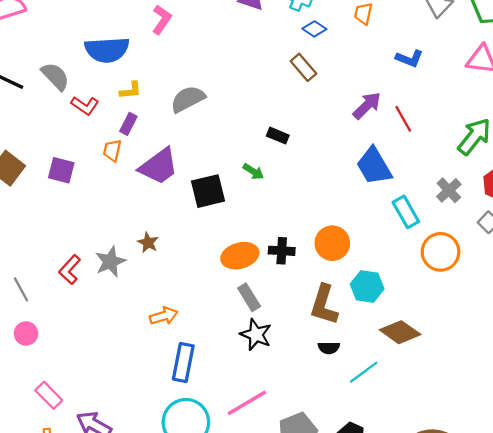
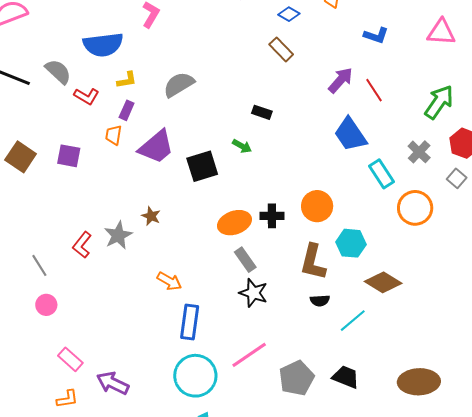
orange arrow: (164, 316) -> (169, 281), turned 50

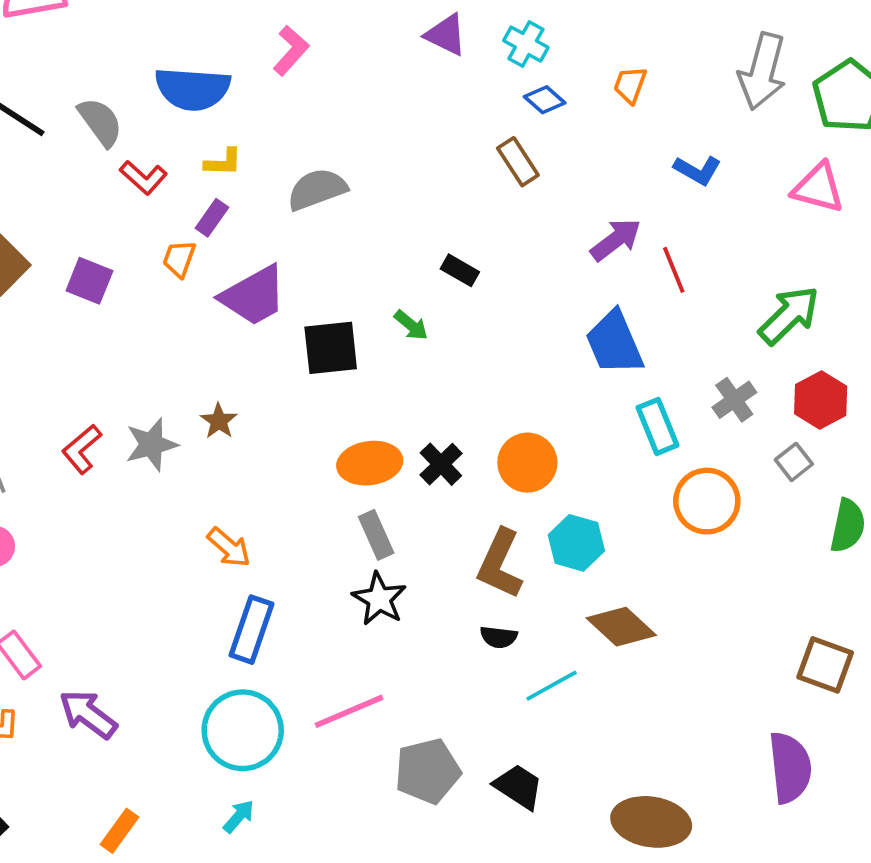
black cross: (272, 216) -> (441, 464), turned 35

